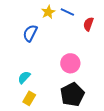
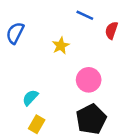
yellow star: (48, 12) -> (61, 46), moved
blue semicircle: (30, 33) -> (15, 33), moved

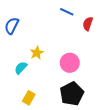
yellow star: (61, 46) -> (37, 53), moved
cyan semicircle: (30, 98) -> (21, 68), moved

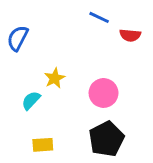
red semicircle: (88, 24) -> (130, 35), turned -104
yellow rectangle: (29, 98) -> (43, 145), turned 56

